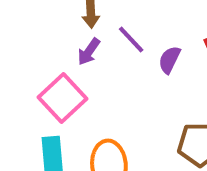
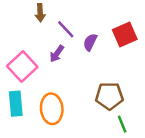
purple arrow: (89, 52) -> (57, 54), moved

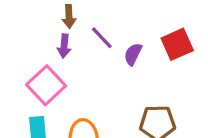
purple arrow: (57, 54) -> (64, 46), moved, turned -30

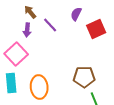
brown arrow: (69, 16) -> (30, 12), turned 144
purple semicircle: (133, 54) -> (76, 14), moved

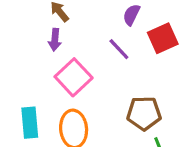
purple line: (50, 25) -> (119, 49), moved
pink square: (16, 54) -> (74, 77), moved

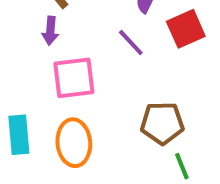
pink square: (74, 77) -> (74, 78), turned 36

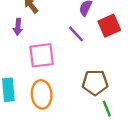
purple arrow: (50, 31) -> (18, 27), moved

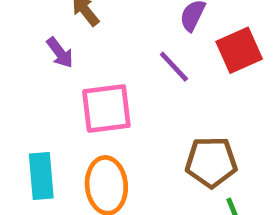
purple arrow: (18, 27) -> (60, 53), turned -42

